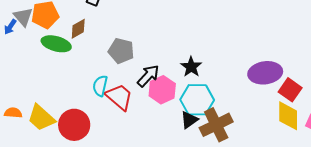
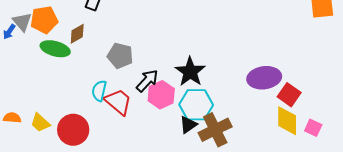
black star: (191, 67) -> (190, 72), size x1.4
yellow trapezoid: (41, 118) -> (40, 123), size x0.7

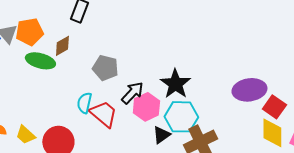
black triangle: (188, 125) -> (161, 135), moved

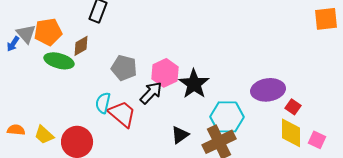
pink hexagon: (146, 107) -> (165, 73), moved
red square: (274, 107) -> (293, 107), size x0.7
cyan hexagon: (181, 117) -> (227, 117), moved

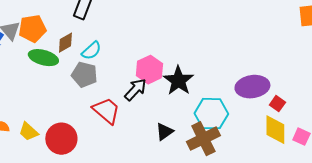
gray pentagon: (124, 68) -> (84, 75), moved
cyan semicircle: (103, 103) -> (91, 51), moved, turned -145

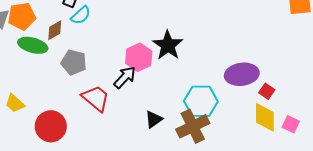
cyan semicircle: (91, 51) -> (81, 15), moved
black star: (178, 81) -> (168, 45), moved
yellow trapezoid: (28, 132) -> (15, 103), moved

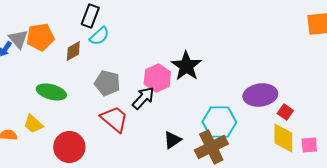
green ellipse: (33, 45) -> (51, 92), moved
gray pentagon: (74, 62) -> (107, 83), moved
pink square: (291, 124) -> (309, 145), turned -30

